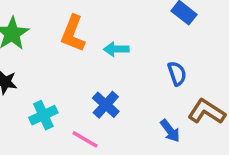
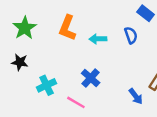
blue semicircle: (177, 73) -> (131, 35), moved

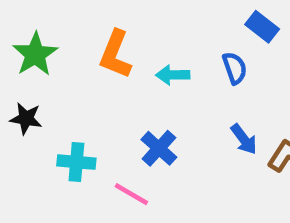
cyan cross: (47, 85) -> (76, 162), turned 30
blue arrow: (136, 96) -> (244, 139), moved

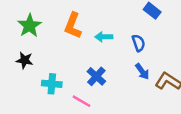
blue semicircle: (235, 68) -> (139, 43), moved

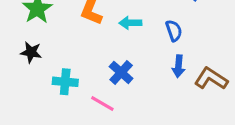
blue arrow: (142, 71) -> (178, 66), turned 42

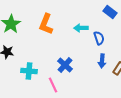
cyan arrow: (130, 23) -> (81, 28), moved
pink line: (102, 104) -> (53, 85), turned 35

